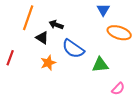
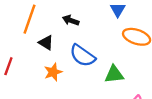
black arrow: (56, 25) -> (71, 20), moved

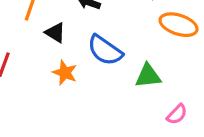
orange star: (53, 72) -> (65, 73), turned -30

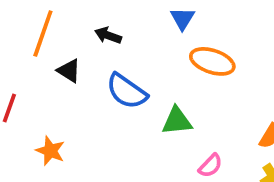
orange star: (65, 73) -> (50, 151), moved

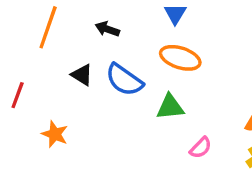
orange ellipse: (212, 61) -> (180, 58), moved
black triangle: (69, 71) -> (82, 75), moved

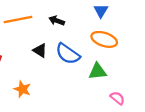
orange line: (48, 27) -> (18, 20), turned 60
pink semicircle: (201, 148) -> (117, 98), turned -96

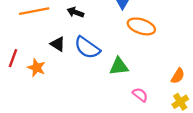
orange ellipse: (104, 39) -> (141, 26), moved
orange star: (22, 89) -> (37, 68), moved

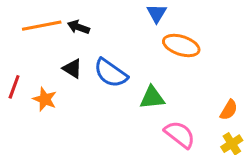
black arrow: (75, 12) -> (78, 27), moved
pink semicircle: (140, 95) -> (180, 134), size x1.5

